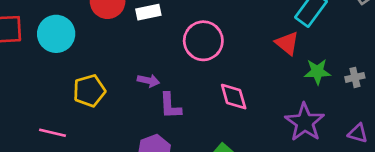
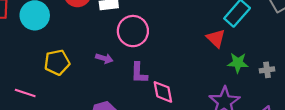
pink circle: (203, 41) -> (133, 31), moved
pink diamond: (234, 97) -> (163, 92), moved
purple L-shape: (170, 106) -> (139, 73), moved

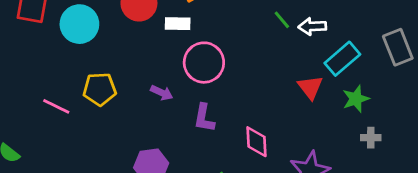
green star: (238, 63) -> (356, 99), moved, turned -30
pink diamond: (163, 92) -> (257, 142), moved
pink line: (25, 93) -> (56, 106), moved

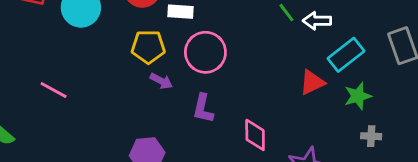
red triangle: (310, 87) -> (312, 82), turned 40
yellow pentagon: (100, 89) -> (148, 47), moved

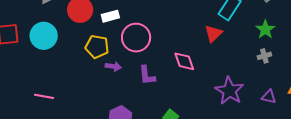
yellow pentagon: (148, 47) -> (97, 47), turned 30
green star: (358, 96) -> (265, 29), moved
pink diamond: (255, 135) -> (184, 61), moved

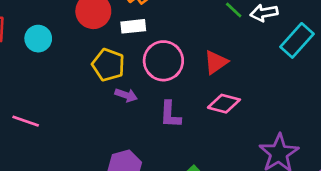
red triangle: (213, 34) -> (216, 62), moved
cyan circle: (44, 36) -> (38, 39), size x0.7
pink diamond: (184, 61) -> (224, 104), turned -65

